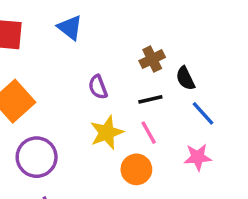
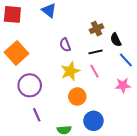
orange circle: (136, 169) -> (77, 96), moved

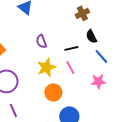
brown cross: (97, 29) -> (82, 13), moved

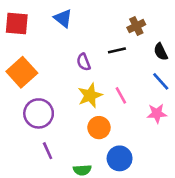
black semicircle: (91, 36) -> (161, 52), moved
black line: (71, 48) -> (117, 50), moved

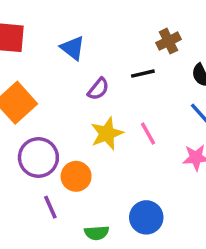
blue triangle: (63, 18) -> (73, 48), moved
purple semicircle: (84, 62) -> (98, 89), turned -120
orange circle: (99, 128) -> (76, 176), moved

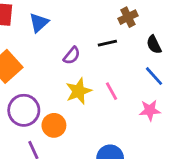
blue triangle: (73, 48) -> (39, 23), moved, turned 40

